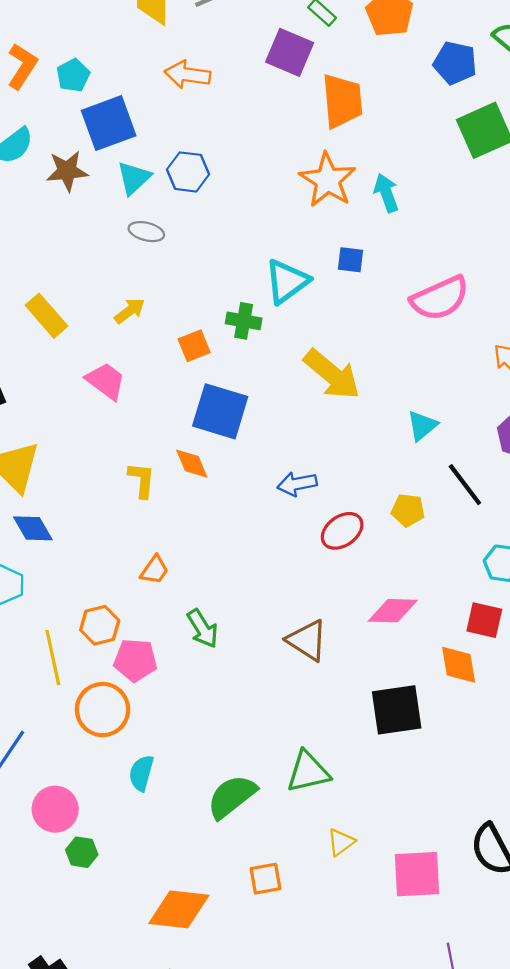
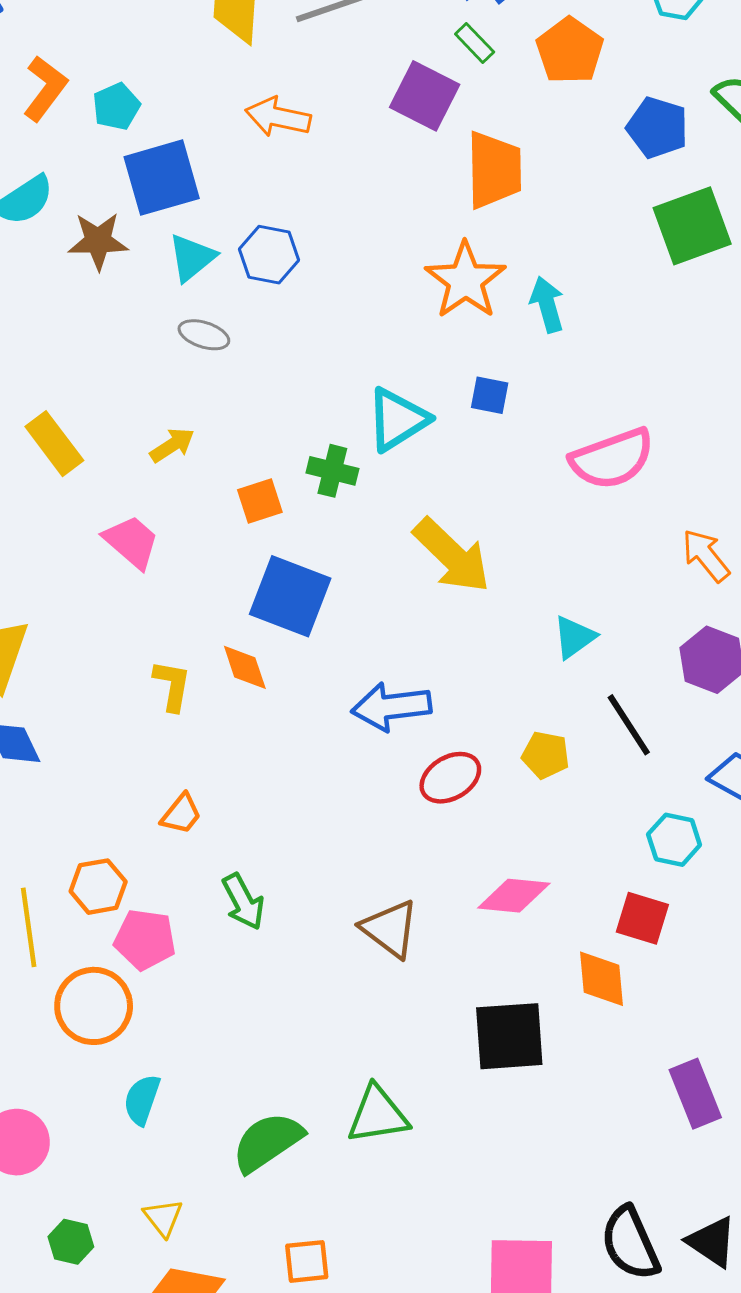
blue arrow: (297, 484) -> (391, 707), size x1.4
yellow triangle: (341, 842) -> (163, 1218), moved, turned -36
green hexagon: (82, 852) -> (71, 1242), moved

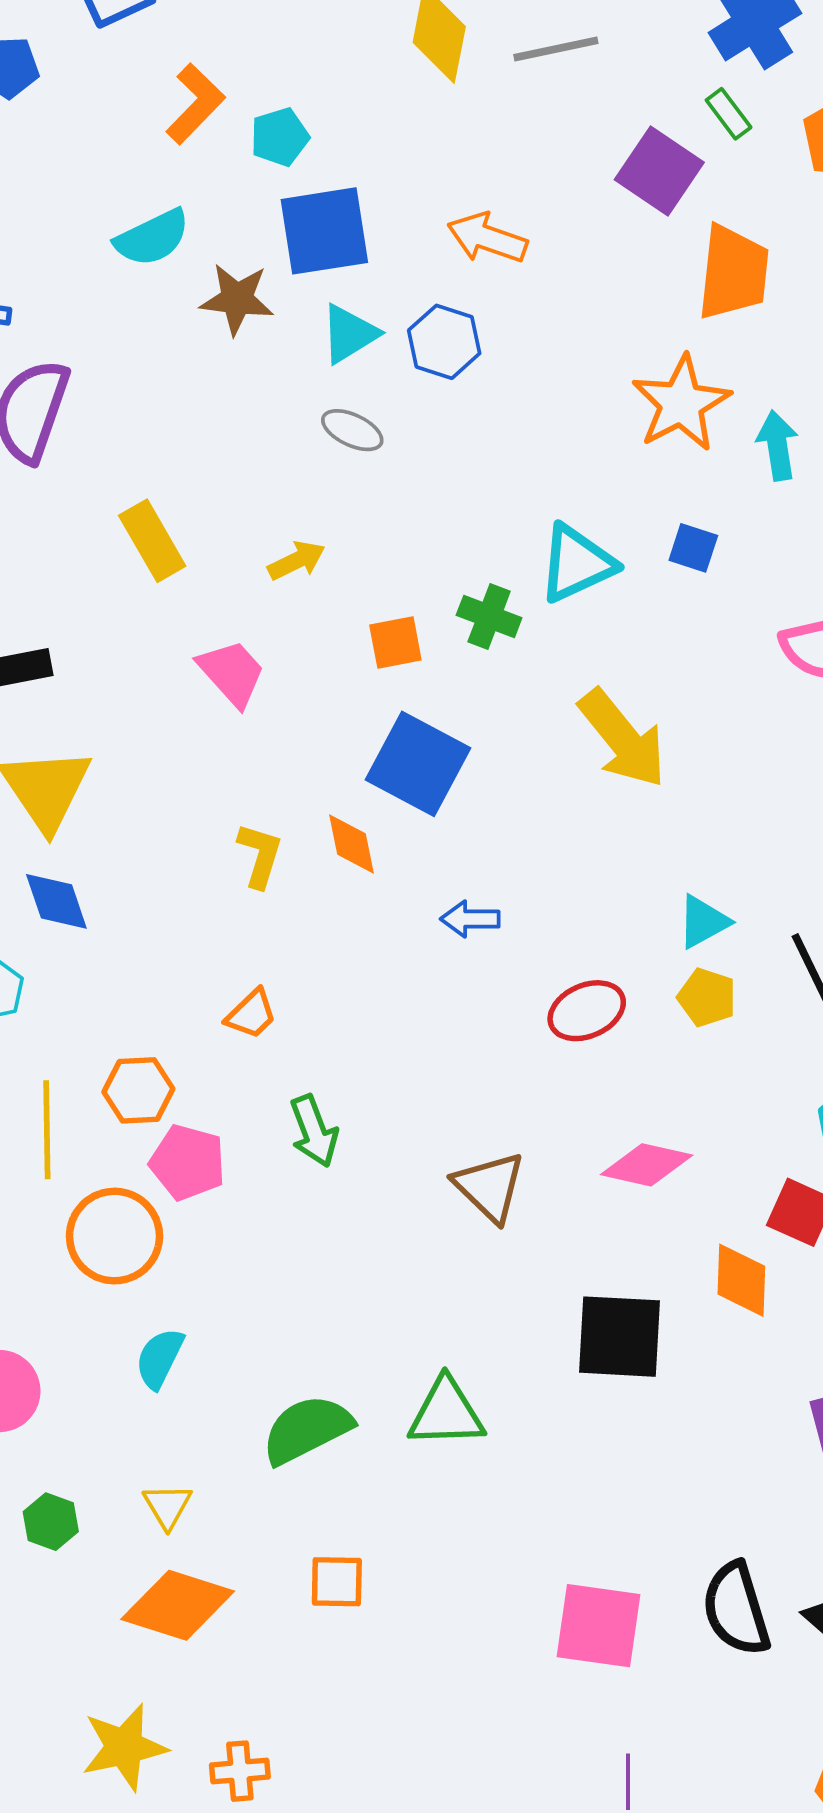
orange arrow: (278, 117) -> (487, 238), moved
cyan triangle: (574, 637) -> (703, 922), moved
blue arrow: (391, 707) -> (470, 919), moved, size x0.6

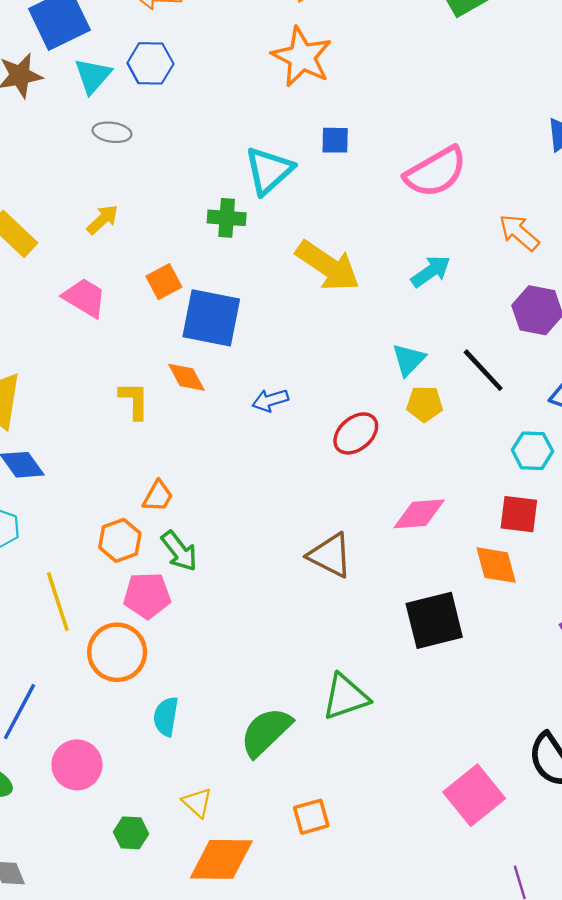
cyan arrow: (778, 445) -> (431, 271), moved, turned 81
orange square: (395, 642) -> (164, 282), moved
orange hexagon: (138, 1090) -> (120, 540), moved
green arrow: (314, 1131) -> (179, 551), moved
pink square: (599, 1626) -> (474, 795), turned -30

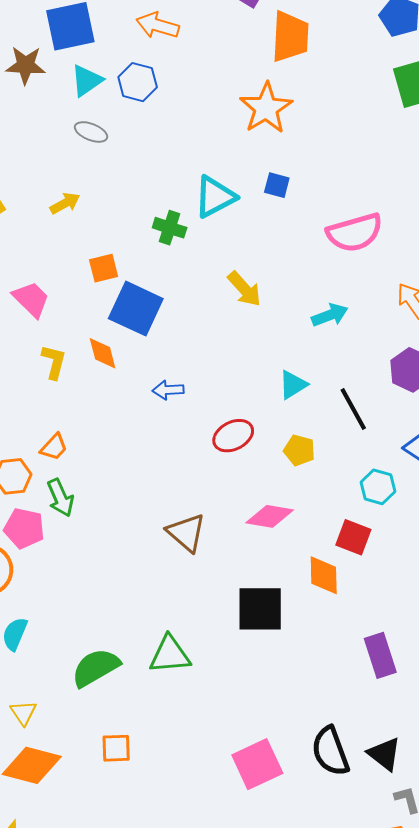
yellow arrow: (328, 266) -> (244, 289), size x0.7
pink trapezoid: (85, 298) -> (31, 299), moved
yellow pentagon: (425, 404) -> (299, 450), moved

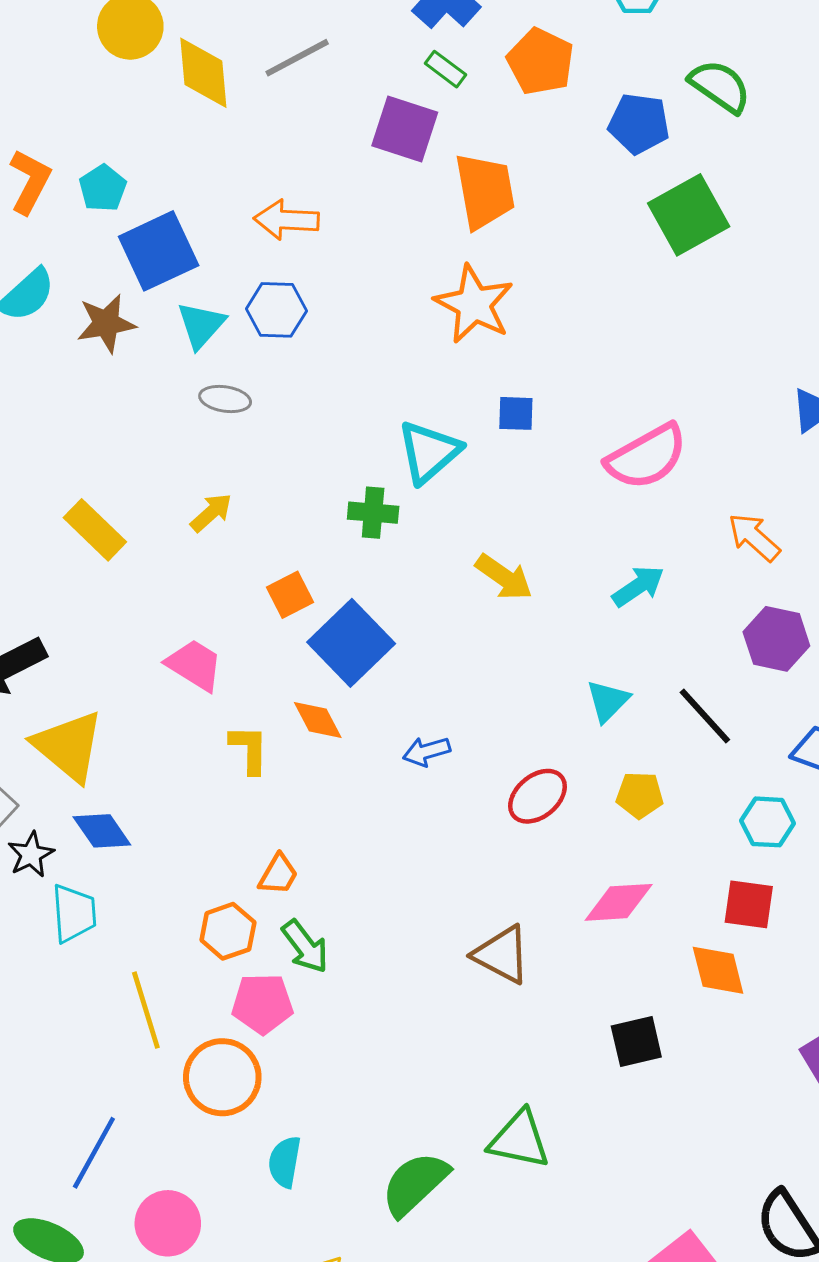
blue square: (136, 309) -> (351, 643), turned 34
black square: (260, 609) -> (636, 1041), size x0.7
green triangle: (170, 655) -> (519, 1140), turned 30

